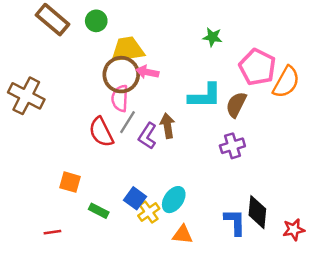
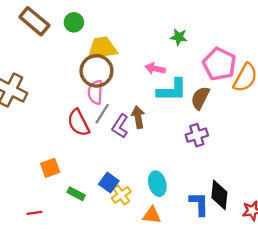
pink arrow: (147, 72) -> (155, 69), moved
orange square: (70, 182) -> (50, 168), turned -36
cyan ellipse: (174, 200) -> (157, 184), moved, turned -50

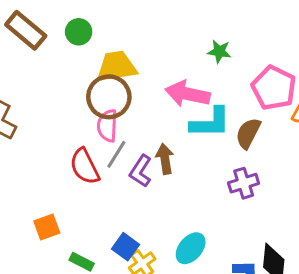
pink arrow: (155, 69) -> (188, 94), size x1.6
cyan ellipse: (157, 184) -> (191, 248), turned 55

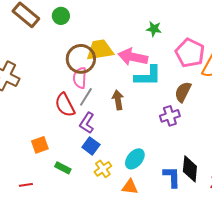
yellow trapezoid: (116, 67) -> (100, 50), moved
brown semicircle: (248, 133) -> (183, 92), moved
purple L-shape: (141, 171) -> (87, 123), moved
blue square: (126, 247) -> (91, 146), moved

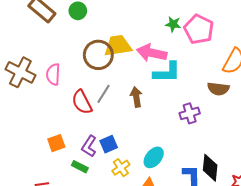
pink pentagon: (190, 53) -> (199, 29), moved
pink semicircle: (80, 78) -> (53, 74), moved
brown semicircle: (183, 92) -> (218, 89), moved, turned -110
purple L-shape: (87, 123) -> (89, 146), moved
blue square: (91, 146) -> (109, 144), turned 30

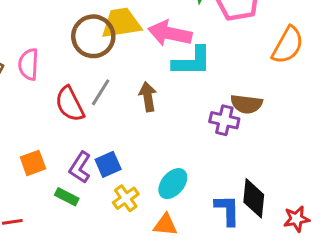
brown semicircle: (218, 89) -> (246, 104), moved
purple cross: (190, 113) -> (224, 120), turned 30

